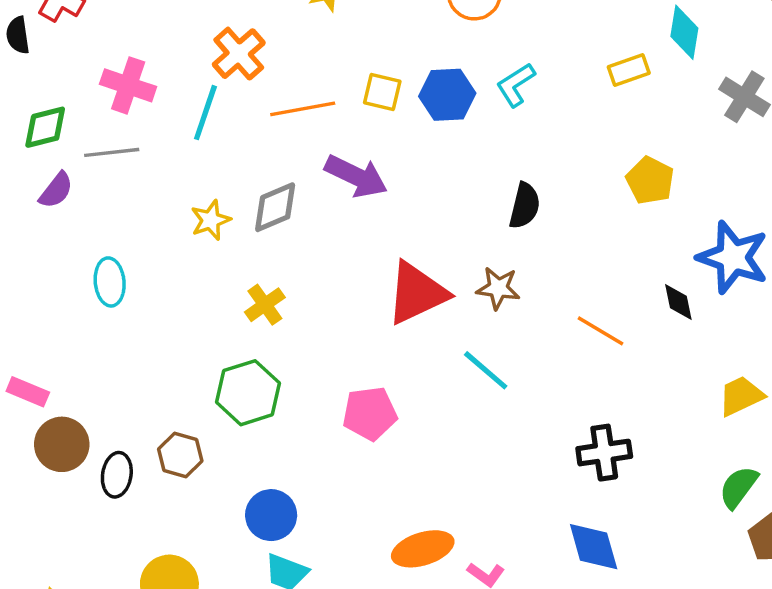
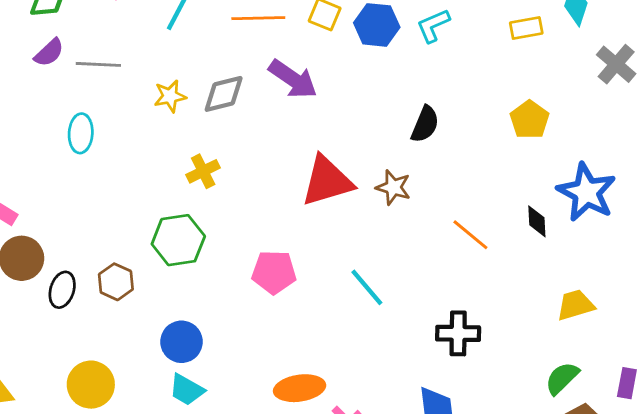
gray line: (112, 152) -> (98, 64), moved
cyan line: (486, 370) -> (367, 287), moved

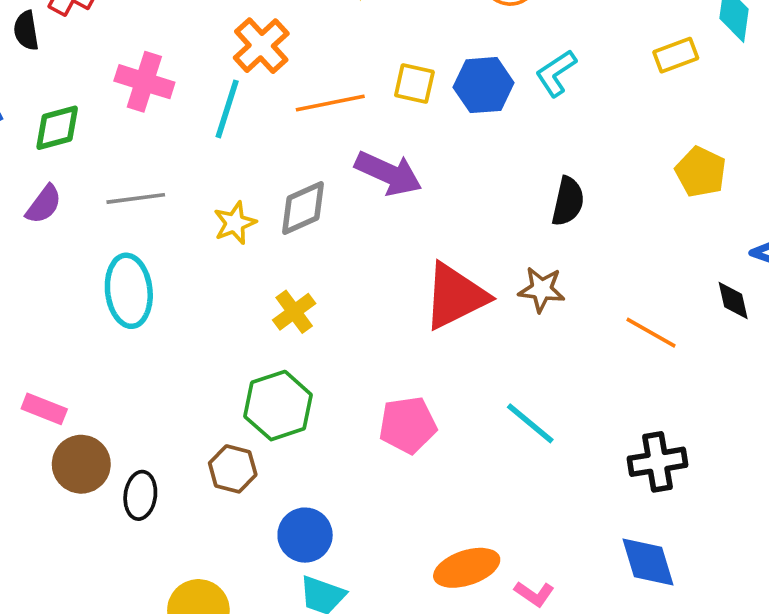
purple semicircle: (49, 53) -> (44, 204), moved
cyan ellipse: (81, 133) -> (129, 291), size x1.4
brown hexagon: (116, 282) -> (233, 469), moved

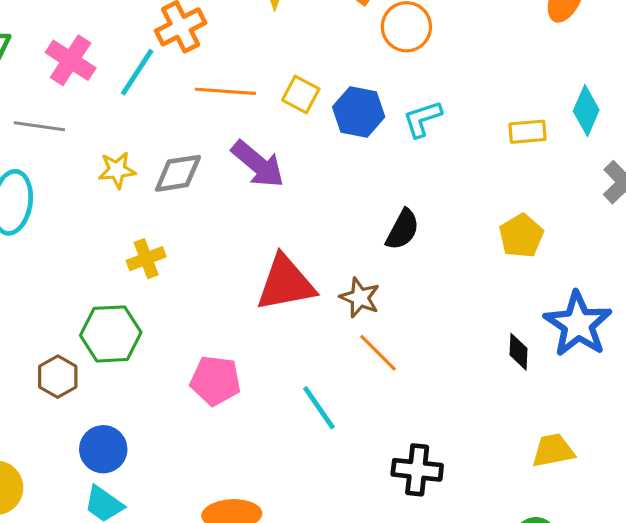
pink cross: (144, 82) -> (71, 60), moved
orange line: (651, 333) -> (378, 353), moved

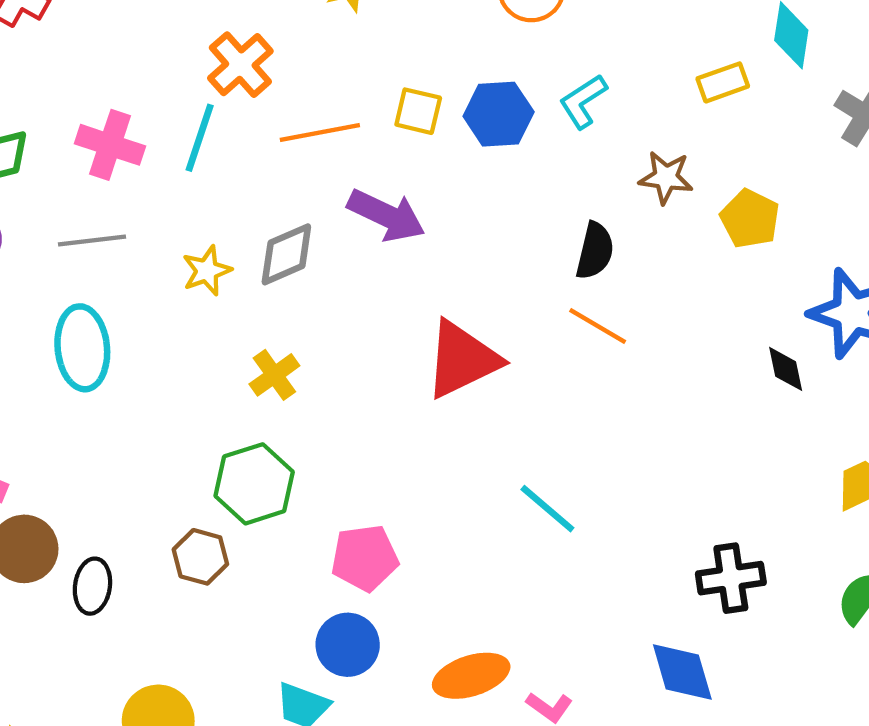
brown star: (360, 298) -> (666, 177), moved
orange line: (378, 353) -> (598, 326), moved
pink pentagon: (215, 381) -> (365, 558), moved
blue circle: (103, 449) -> (348, 645), moved
black cross: (417, 470) -> (731, 578), moved

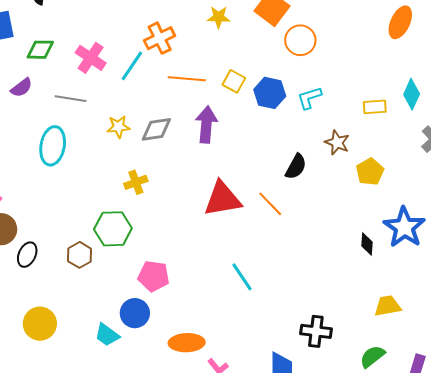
purple arrow: (386, 215) -> (206, 124), turned -126
orange line: (598, 326) -> (270, 204), moved

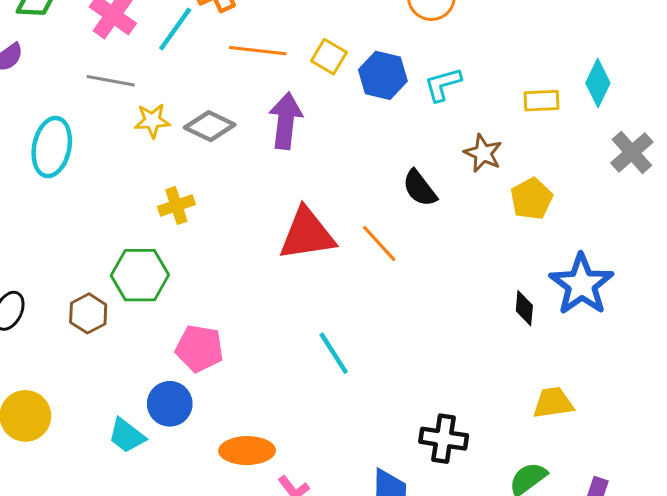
gray line: (71, 99) -> (111, 81), moved
gray diamond: (156, 129) -> (210, 126), turned 32
black semicircle: (296, 167) -> (420, 188), turned 112

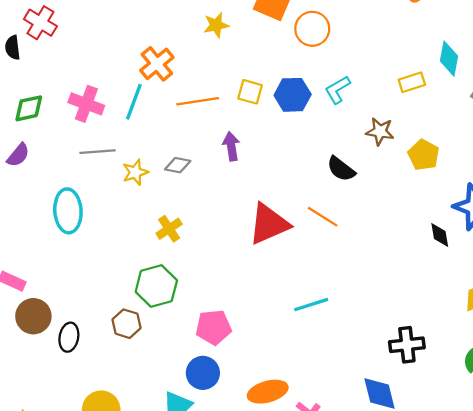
purple arrow: (286, 121) -> (231, 146), size x0.7
gray diamond: (210, 126) -> (178, 165), size x0.7
cyan line: (334, 353) -> (311, 305), turned -60

